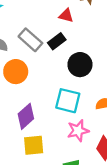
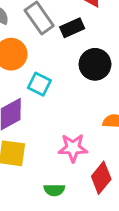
cyan square: (68, 101) -> (39, 84), moved, size x0.7

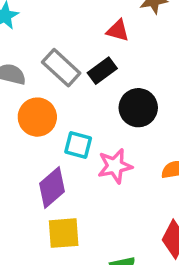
pink star: (73, 148) -> (115, 166), moved

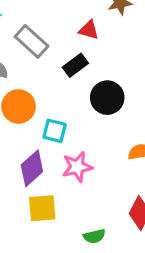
gray rectangle: (61, 68) -> (32, 41), moved
pink star: (115, 166) -> (77, 167), moved

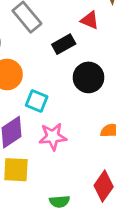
red triangle: (89, 30) -> (90, 20), moved

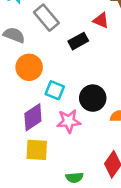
black circle: (89, 77) -> (93, 98), moved

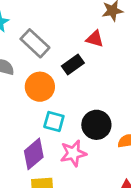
orange circle: (29, 67) -> (40, 87), moved

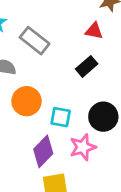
black rectangle: (73, 65) -> (87, 66), moved
orange circle: (40, 87) -> (27, 101), moved

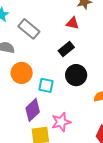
black circle: (103, 117) -> (76, 75), moved
pink star: (83, 147) -> (61, 122), moved

